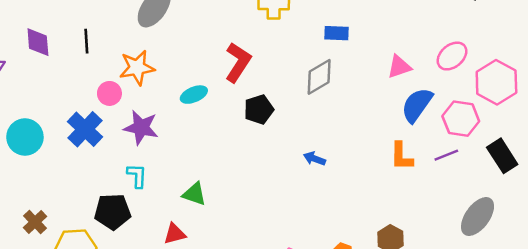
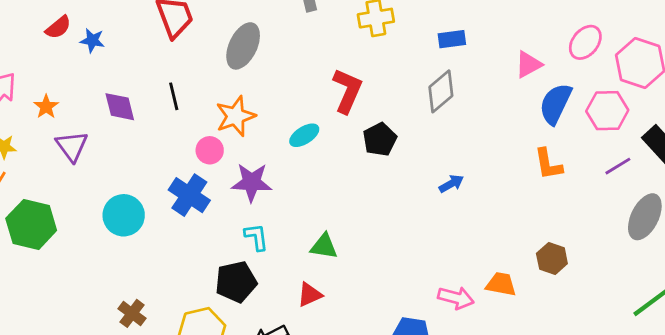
purple line: (446, 155) -> (618, 166), moved
blue arrow: (314, 159) -> (451, 184), turned 140
brown cross: (35, 222) -> (132, 313), moved

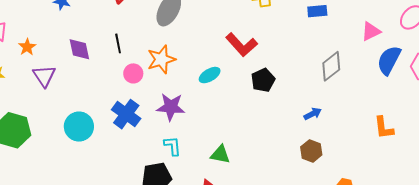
red L-shape: (347, 91) -> (241, 45), turned 112
gray diamond: (441, 91) -> (331, 66), moved
pink circle: (210, 150) -> (133, 73), moved
orange L-shape: (548, 164) -> (384, 128), moved
brown hexagon: (552, 259) -> (311, 151), moved

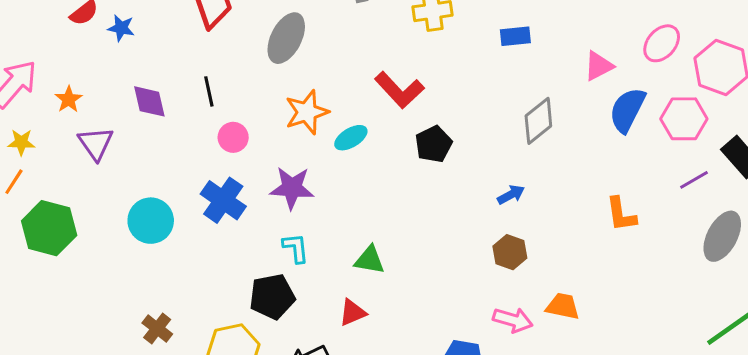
orange star: (161, 59) -> (307, 112), moved

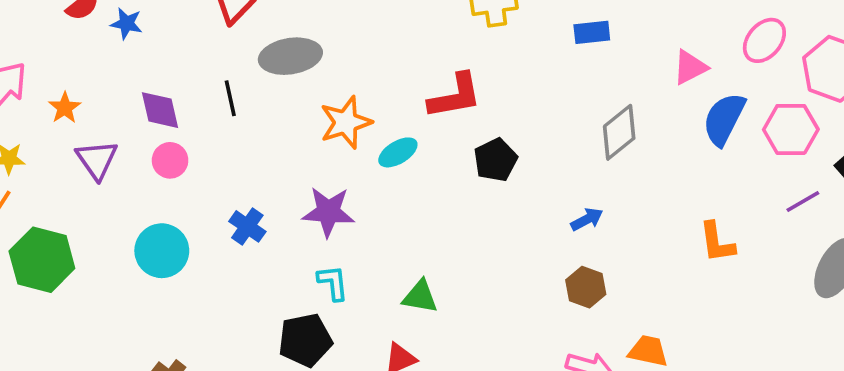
gray ellipse: (286, 38) -> (290, 56), moved, turned 54
red L-shape: (399, 90) -> (455, 96), turned -57
pink circle: (233, 137) -> (170, 160), moved
blue cross: (223, 200) -> (247, 226), size x0.7

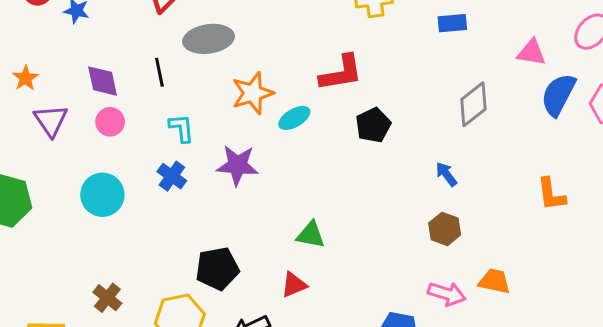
pink triangle: (690, 67) -> (531, 52), turned 36
blue arrow: (587, 219) -> (446, 174), turned -100
cyan L-shape: (333, 283) -> (181, 128), moved

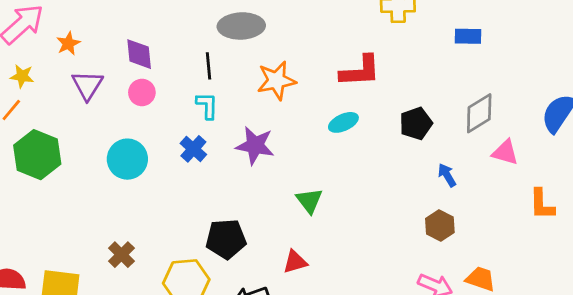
pink triangle: (531, 52) -> (505, 152), moved
black line: (159, 72) -> (208, 66), moved
cyan ellipse: (294, 118) -> (343, 122), moved
black pentagon: (373, 125) -> (416, 123), moved
green triangle: (311, 235) -> (309, 201), moved, turned 36

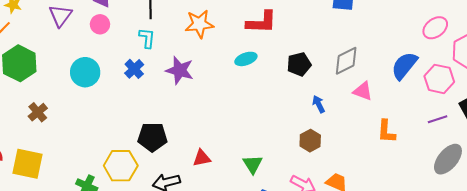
green triangle: (309, 201) -> (253, 164), moved
brown cross: (121, 255) -> (38, 112), moved

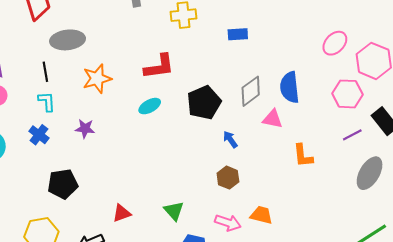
black pentagon: (299, 64) -> (204, 103), size x1.4
blue semicircle: (404, 66) -> (290, 87), moved, turned -36
purple star: (180, 70) -> (85, 129), size x0.7
black pentagon: (152, 137) -> (63, 184), moved

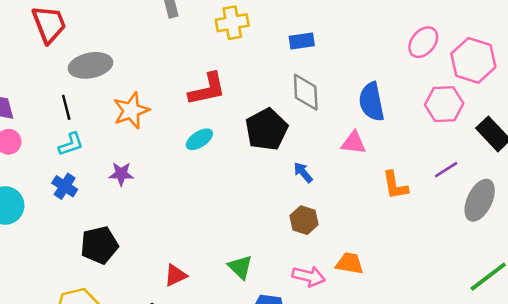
gray diamond: (251, 91) -> (306, 92), moved, turned -52
cyan L-shape: (47, 101) -> (71, 144), turned 80
purple line: (352, 135) -> (446, 170), moved

